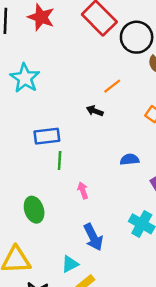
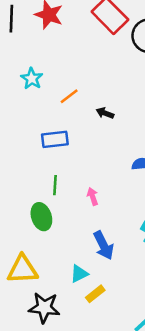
cyan star: (25, 78) -> (32, 79), size x0.7
orange line: (112, 86) -> (69, 96), moved
green line: (60, 161) -> (55, 185), moved

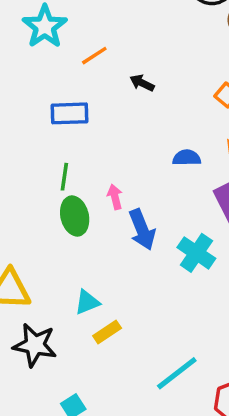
cyan star: (32, 79) -> (45, 27), size x1.4
green ellipse: (41, 217) -> (75, 216), moved
blue arrow: (103, 245) -> (142, 230), moved

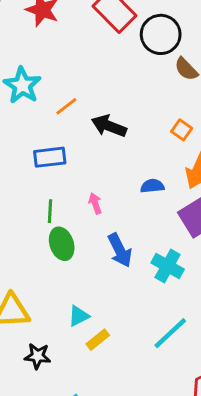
black arrow: (142, 83) -> (109, 126), size x1.6
pink arrow: (115, 197) -> (95, 203), moved
black star: (35, 345) -> (38, 356), size x0.7
cyan line: (177, 373) -> (170, 333), moved

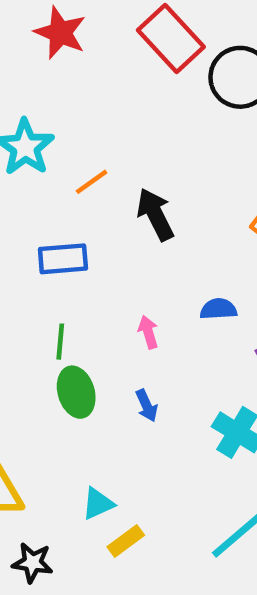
black arrow: (109, 126) -> (155, 214), turned 40
pink arrow: (95, 203) -> (148, 332), moved
blue arrow: (120, 250) -> (147, 406), moved, size x0.6

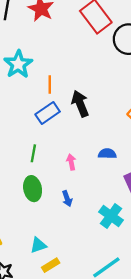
orange line: (92, 182) -> (50, 84), turned -60
blue rectangle: (63, 259) -> (48, 113), moved, turned -35
green line: (60, 342) -> (33, 153), moved

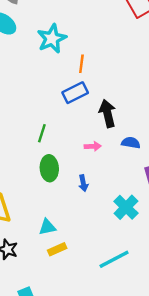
black arrow: (80, 104) -> (108, 113), moved
green line: (33, 153) -> (42, 133), moved
pink arrow: (71, 162) -> (93, 146), turned 91

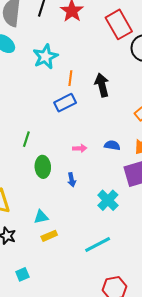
black arrow: (108, 113) -> (102, 85), moved
green line: (42, 133) -> (26, 139), moved

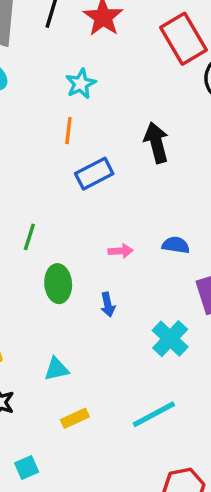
cyan star: (45, 57) -> (81, 84), moved, size x0.7
orange line: (70, 78) -> (68, 131), moved
yellow rectangle: (49, 236) -> (75, 418), moved

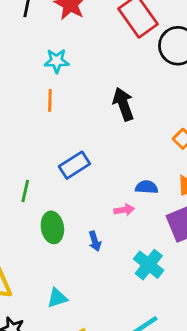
cyan star: (81, 84) -> (57, 61), turned 30
blue rectangle: (94, 174) -> (74, 165), moved
pink arrow: (121, 251) -> (124, 210), moved

